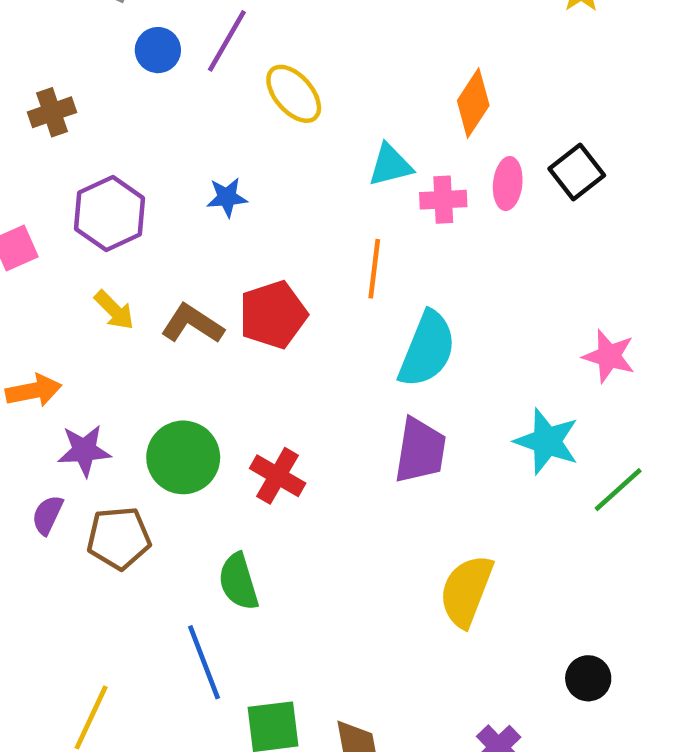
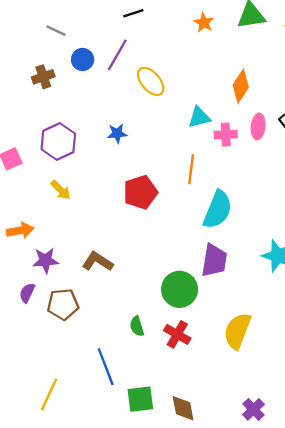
brown cross: (52, 112) -> (43, 77), moved
brown L-shape: (192, 324) -> (98, 262), moved
green circle: (183, 457) -> (180, 289), moved
red cross: (278, 476) -> (177, 334), moved
green semicircle: (238, 582) -> (137, 326), moved, size x0.7

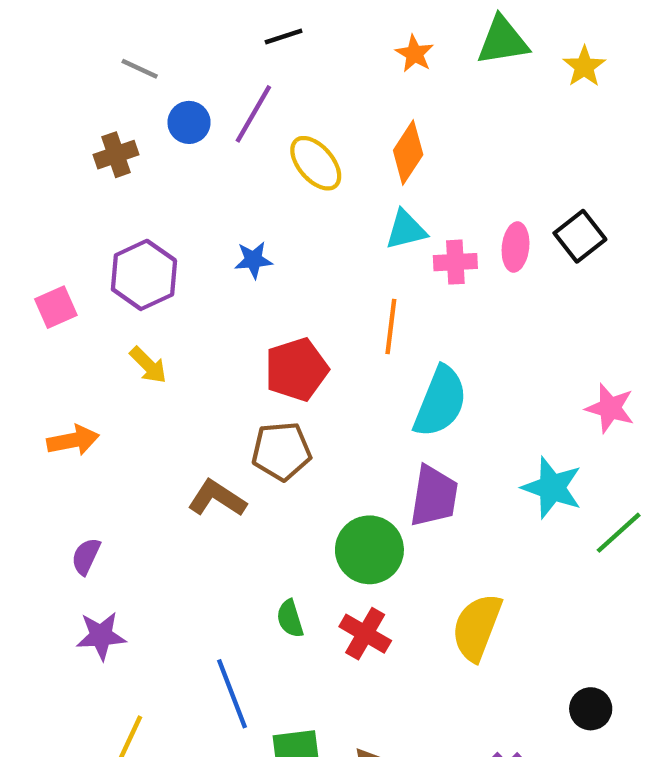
orange diamond: (241, 86) -> (408, 152), moved
purple star: (46, 260) -> (101, 636), moved
brown pentagon: (63, 304) -> (281, 451), moved

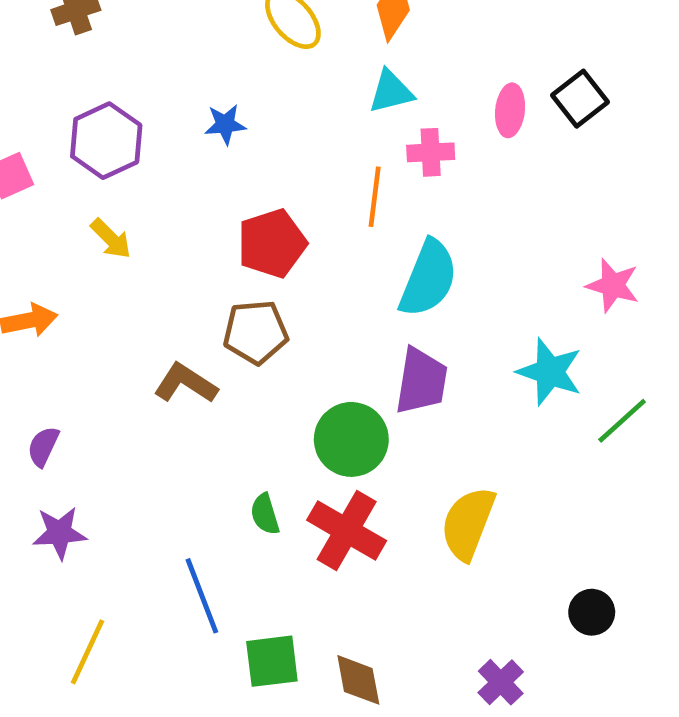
pink cross: (455, 262) -> (431, 152), moved
red cross: (365, 634) -> (347, 530), size x1.4

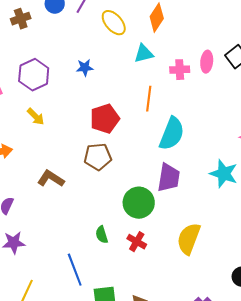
cyan triangle: (391, 92) -> (144, 54), moved
pink cross: (431, 152) -> (180, 70), moved
brown L-shape: (186, 383) -> (51, 179), moved
red cross: (347, 530) -> (137, 242), size x0.6

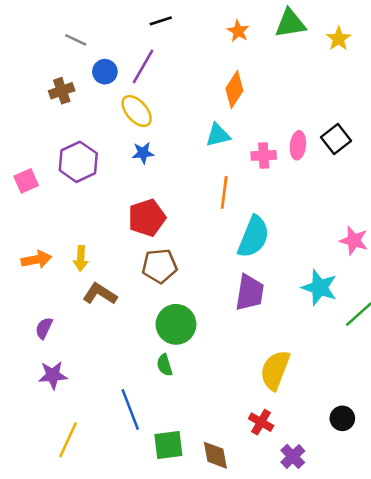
yellow ellipse: (114, 23) -> (137, 111), moved
yellow arrow: (36, 117) -> (81, 258), moved, turned 48
red pentagon: (105, 119) -> (147, 218), moved
green circle: (139, 203) -> (176, 324), moved
red cross: (137, 242) -> (261, 422), moved

